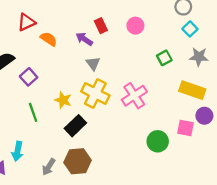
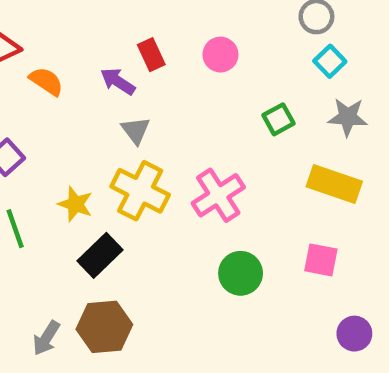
purple circle: (204, 116) -> (354, 334), moved
green circle: (158, 141) -> (241, 273), moved

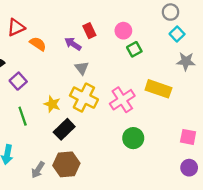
green square: (278, 119) -> (134, 49), moved
yellow rectangle: (334, 184) -> (158, 89), moved
pink square: (321, 260) -> (188, 137), moved

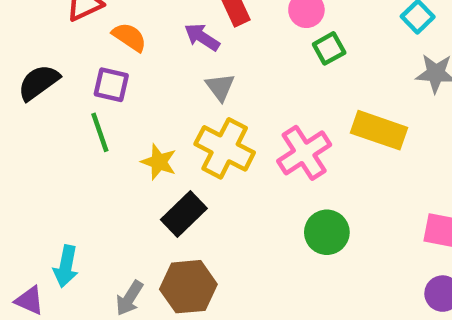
purple square: (18, 81) -> (111, 85), moved, turned -35
green line: (23, 116) -> (100, 132), moved

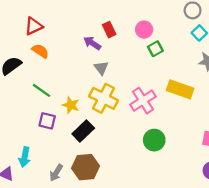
orange semicircle: (129, 37) -> (40, 51), moved
purple square: (111, 85) -> (47, 121), moved
green line: (100, 132) -> (41, 90), turned -36

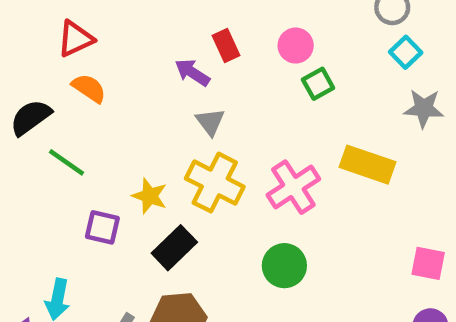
green line: (41, 90) -> (67, 162), moved
green circle: (154, 140) -> (284, 266), moved

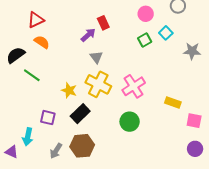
pink circle: (296, 46) -> (146, 14), moved
cyan square: (406, 52) -> (166, 33), moved
purple arrow: (192, 72) -> (88, 35), turned 105
yellow rectangle: (368, 165) -> (173, 102), moved, size x0.7
purple square: (102, 227) -> (48, 118), moved

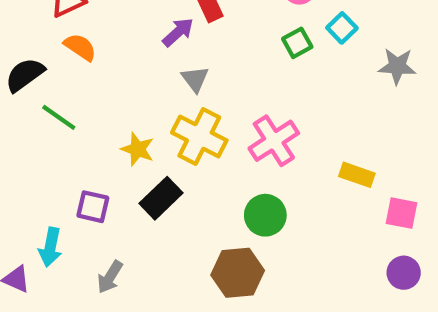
brown hexagon: (82, 146) -> (238, 273), moved

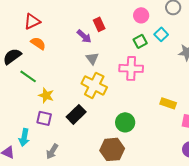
purple arrow: (178, 32) -> (84, 36), turned 84
pink cross: (274, 141) -> (131, 68), moved, turned 35
yellow star: (138, 149) -> (46, 95), moved

